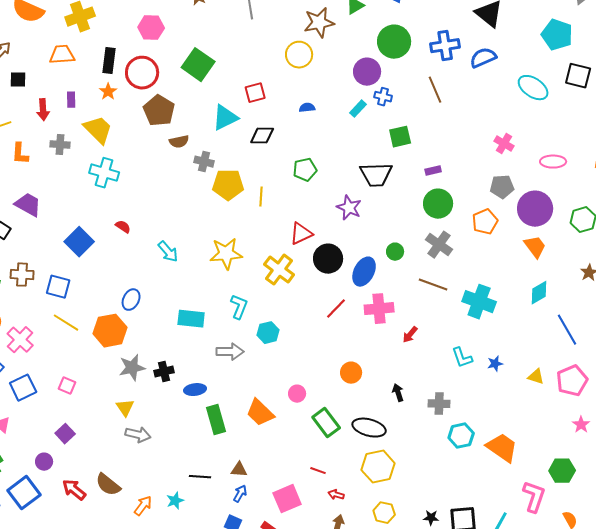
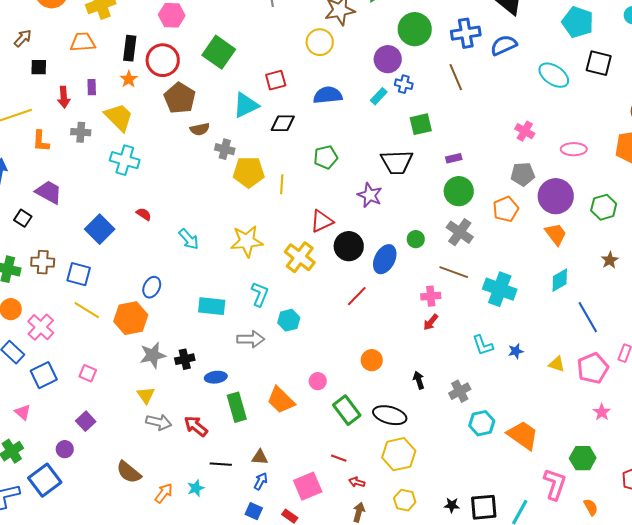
blue semicircle: (307, 108) -> (328, 95), size x1.8
pink cross: (379, 309) -> (431, 296), moved, size x0.7
gray cross: (439, 404) -> (460, 391), turned -30
red arrow: (74, 490) -> (196, 426), moved

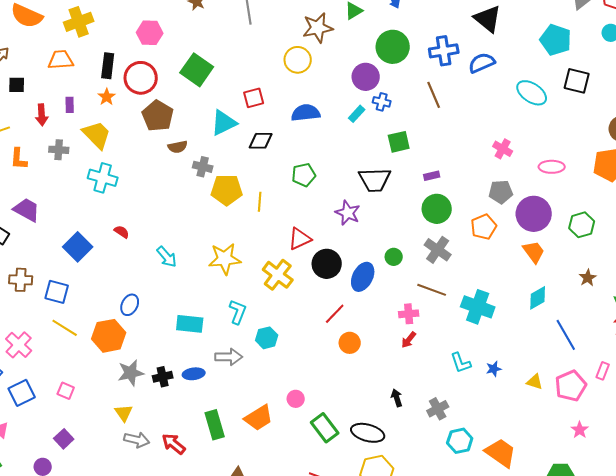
orange circle: (372, 360) -> (350, 343), moved
blue ellipse: (216, 377) -> (194, 374), moved
orange trapezoid: (281, 400) -> (259, 418), turned -76

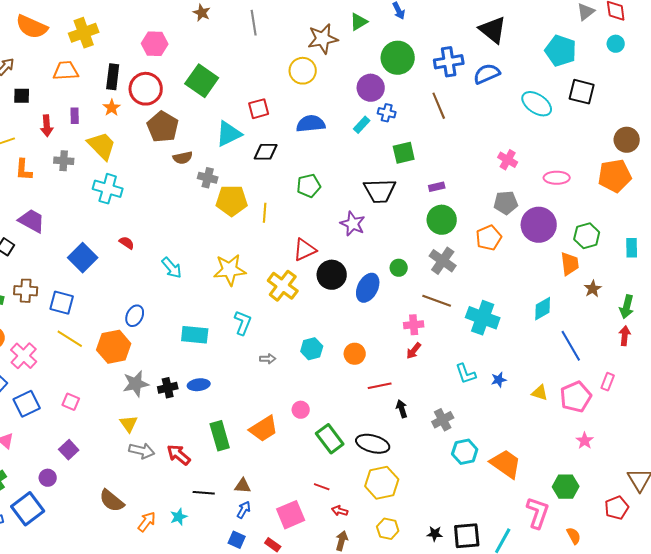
orange trapezoid: (534, 252) -> (570, 264), moved, turned 30
red line: (335, 314) -> (380, 386), moved, turned 35
cyan hexagon: (267, 338) -> (312, 349), moved
gray arrow: (229, 357) -> (268, 359), moved, size x0.6

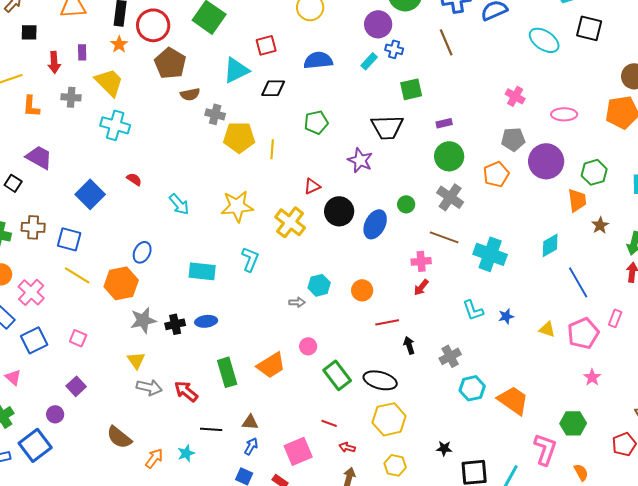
red triangle: (305, 250) -> (312, 186), size x0.7
gray arrow: (268, 359) -> (297, 302), moved
black star: (435, 534) -> (444, 448), moved

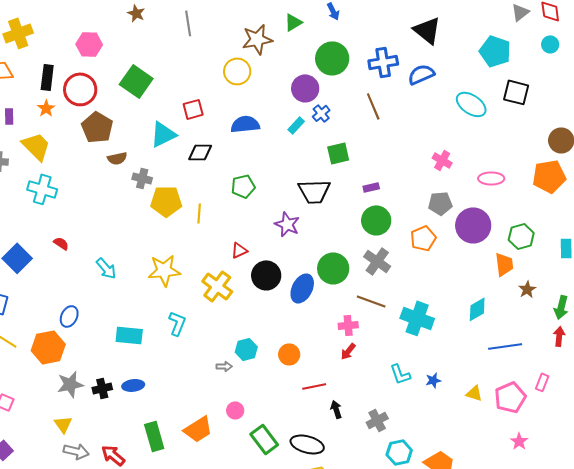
blue cross: (394, 49) -> (321, 113), turned 36
green circle: (406, 204) -> (333, 268), size x1.8
blue line: (578, 282) -> (505, 346), turned -68

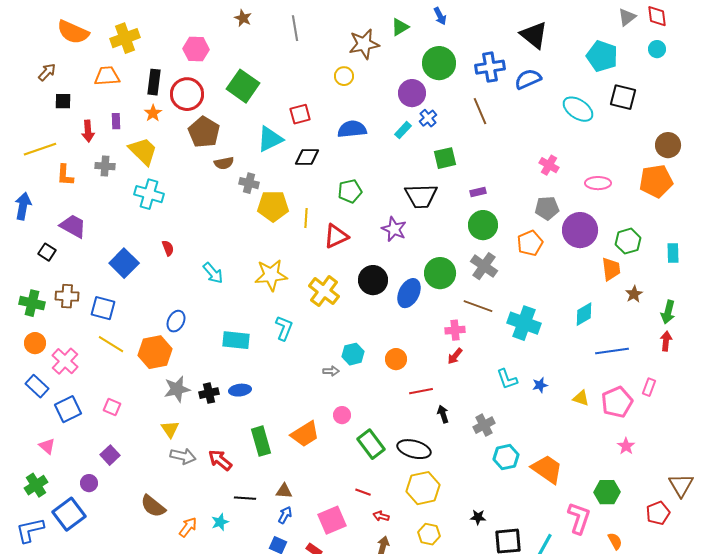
yellow circle: (237, 71) -> (344, 76), size x0.7
red semicircle: (61, 243) -> (168, 248), turned 35
red triangle: (239, 250) -> (336, 236), moved, size x1.5

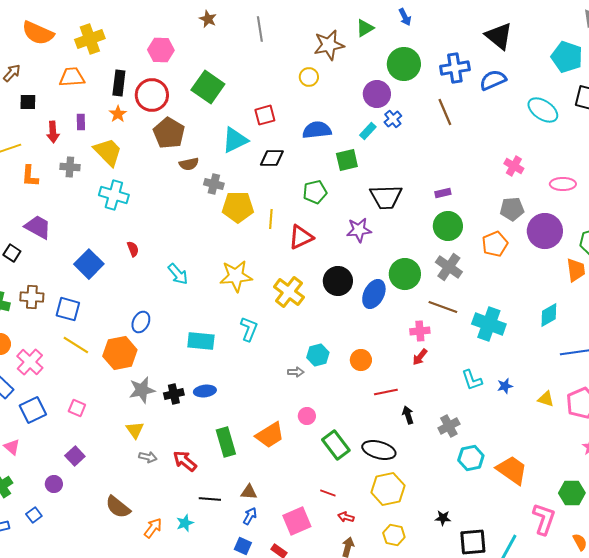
green square: (445, 158) -> (347, 160), moved
purple star: (394, 229) -> (359, 230), turned -30
gray arrow: (183, 456) -> (148, 457), size x0.7
blue square: (69, 514) -> (34, 515), size x0.5

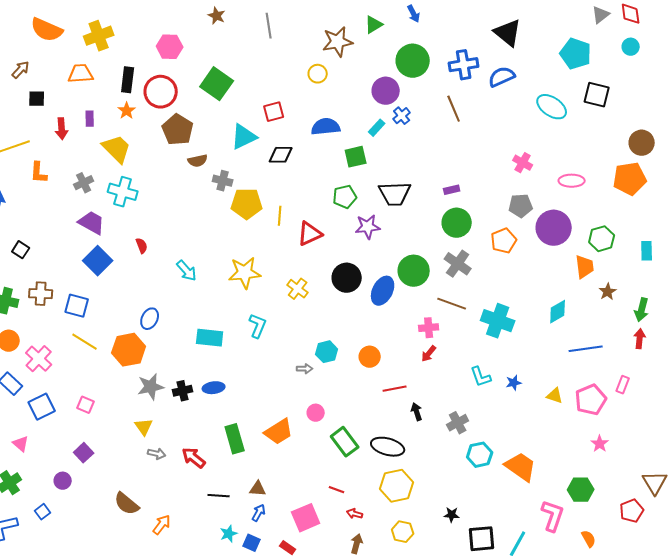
gray cross: (70, 167) -> (84, 183), moved, turned -30
green pentagon: (315, 192) -> (345, 197), moved
purple trapezoid: (38, 227) -> (92, 223), moved
yellow cross: (289, 292) -> (298, 289), size x0.7
cyan star: (185, 523) -> (229, 534), moved

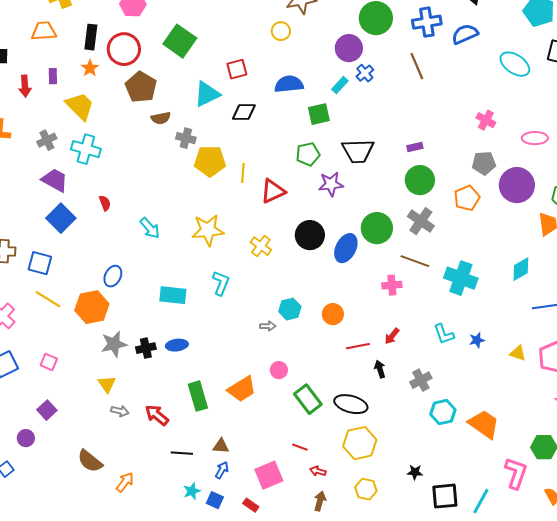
red arrow: (429, 354) -> (392, 336), moved

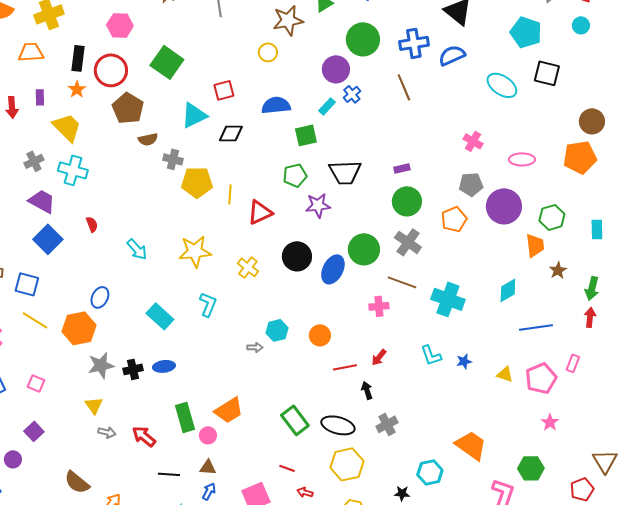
cyan rectangle: (173, 295) -> (160, 316), turned 36
pink circle: (279, 370) -> (208, 435), moved
gray cross: (421, 380) -> (387, 424), moved
cyan hexagon: (443, 412) -> (430, 472), moved

